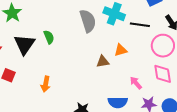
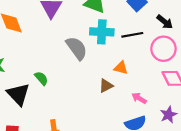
orange triangle: (121, 50) -> (121, 68), turned 48
pink arrow: (136, 83) -> (139, 98), moved

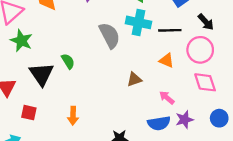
orange triangle: (121, 68) -> (167, 61), moved
purple star: (168, 115) -> (184, 120), moved

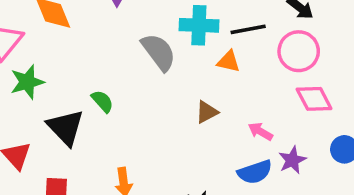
green star: (21, 41) -> (27, 82), turned -30
orange triangle: (167, 61) -> (229, 62), moved

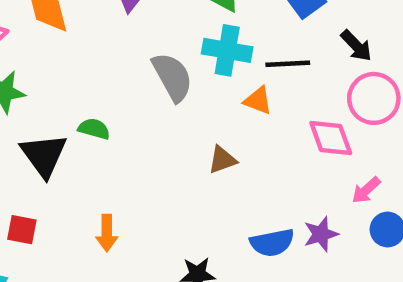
pink circle: (299, 51) -> (374, 98), moved
pink diamond: (314, 99) -> (331, 138), moved
green semicircle: (102, 101) -> (94, 129), turned -40
pink arrow: (260, 132) -> (366, 190), moved, turned -80

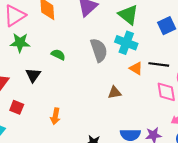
black line: (288, 64) -> (159, 64), moved
green semicircle: (94, 129) -> (58, 55), moved
black triangle: (44, 155) -> (33, 75), size x0.7

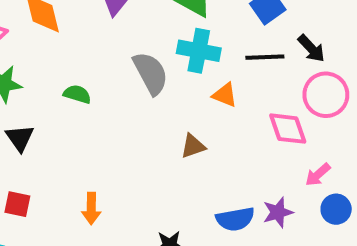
black line: (159, 64) -> (265, 57), moved
black triangle: (33, 75) -> (20, 138), moved

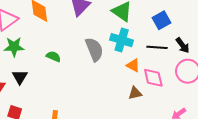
pink diamond: (288, 129) -> (153, 78), moved
brown triangle: (193, 146) -> (135, 93), moved

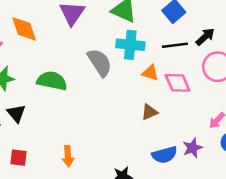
black arrow: (183, 45) -> (205, 37), turned -84
green semicircle: (53, 56) -> (52, 81), size x1.6
brown triangle: (135, 93) -> (149, 112), moved

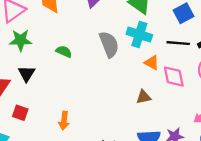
green semicircle: (52, 81) -> (64, 52), size x0.6

